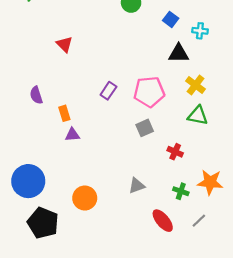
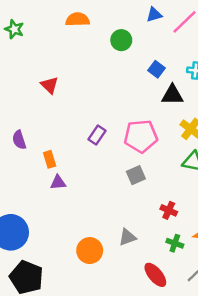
blue square: (171, 19) -> (157, 69), moved
red cross: (175, 152) -> (169, 210), moved
orange circle: (85, 198) -> (90, 251), moved

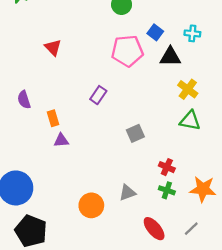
pink pentagon: (141, 136) -> (127, 51), moved
green cross: (175, 243) -> (167, 190), moved

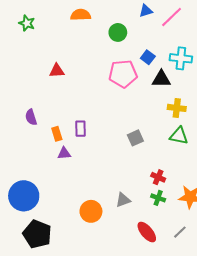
cyan cross: (192, 33) -> (181, 58), size x1.5
red triangle: (53, 47) -> (57, 71), turned -49
yellow cross: (188, 89) -> (177, 108), turned -30
purple rectangle: (98, 95) -> (81, 129), moved, turned -35
gray square: (135, 133) -> (135, 138), moved

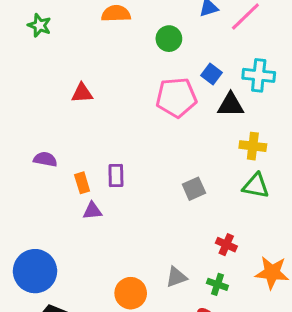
purple semicircle: (31, 117) -> (45, 159), turned 119
green cross: (158, 198) -> (217, 284), moved

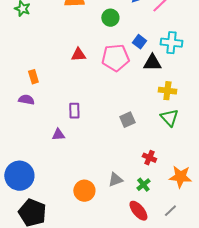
red triangle: (82, 93) -> (78, 55), moved
orange rectangle: (82, 183) -> (33, 77), moved
green triangle: (256, 186) -> (169, 118), turned 36
green cross: (217, 284) -> (143, 185), turned 32

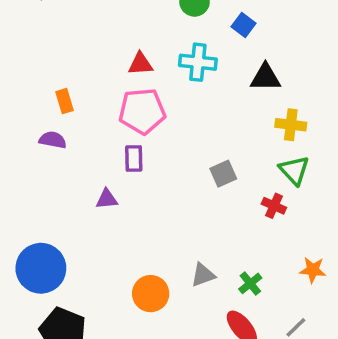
blue square: (139, 42) -> (244, 25), moved
cyan cross: (171, 43) -> (198, 62), moved
pink pentagon: (115, 58) -> (142, 111), moved
red cross: (149, 158) -> (274, 206), moved
orange star: (180, 177) -> (313, 270), size x0.7

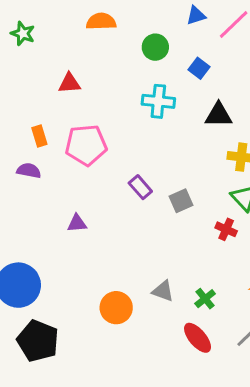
red triangle: (141, 64) -> (69, 83), moved
pink pentagon: (142, 111) -> (86, 145), moved
purple rectangle: (134, 158) -> (140, 187), moved, turned -40
gray triangle: (203, 275) -> (163, 291), turned 40

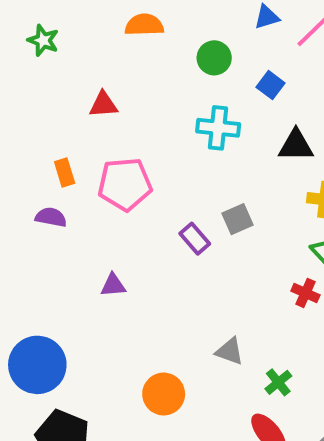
gray square: (181, 201) -> (237, 219), moved
gray triangle: (163, 291) -> (230, 351), moved

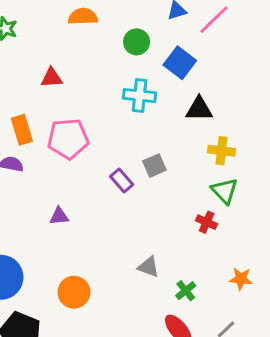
blue square: (271, 85) -> (180, 63), size x1.5
orange rectangle: (65, 173) -> (22, 130), size x1.4
orange circle: (164, 394) -> (74, 292), moved

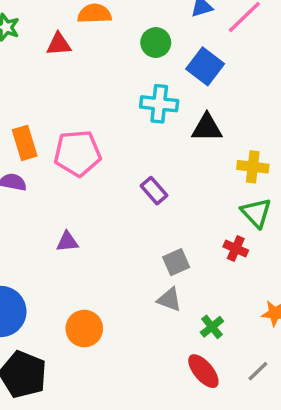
red triangle: (52, 78) -> (59, 44), moved
black triangle: (199, 109) -> (207, 128), moved
gray square: (154, 166) -> (176, 262), moved
purple rectangle: (122, 180) -> (154, 191), moved

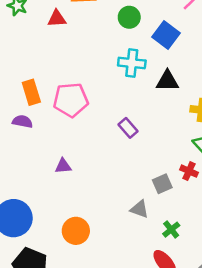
gray square: (176, 262) -> (162, 184), moved

